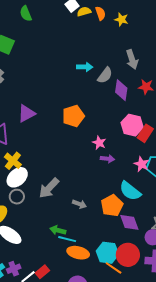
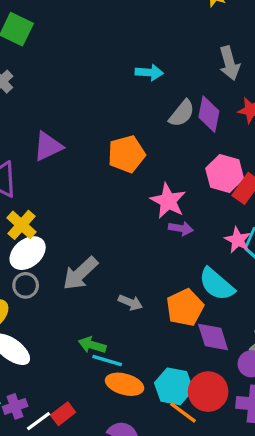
gray semicircle: (105, 75) -> (182, 113), moved
pink star: (99, 143) -> (168, 201), size x1.5

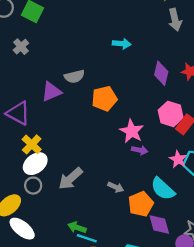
gray arrow: (229, 63) -> (175, 20), moved
gray semicircle: (182, 113) -> (74, 76), moved, turned 36
gray arrow: (130, 303) -> (116, 187), moved

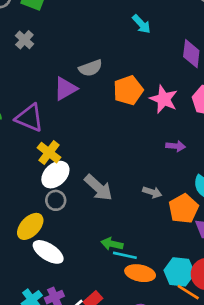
cyan arrow: (122, 44) -> (141, 24), turned 48
pink star: (132, 131) -> (164, 99), moved
gray arrow: (70, 179) -> (98, 188), turned -90

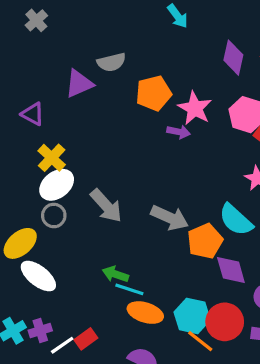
purple triangle: (30, 118) -> (33, 114), size x0.7
purple arrow: (176, 146) -> (179, 132), moved
gray arrow: (152, 192) -> (170, 218), size x1.6

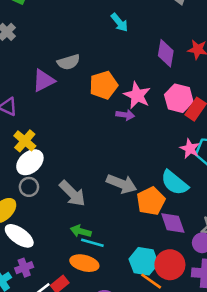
gray arrow: (106, 206) -> (72, 193), moved
orange ellipse: (145, 313) -> (84, 263), moved
purple cross: (40, 331) -> (24, 268), moved

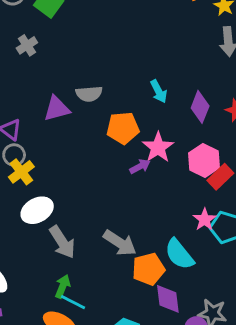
cyan arrow: (119, 22) -> (159, 91), moved
purple arrow: (125, 115) -> (140, 166), turned -48
white ellipse: (30, 162) -> (37, 210), moved
gray circle: (29, 187) -> (14, 155), moved
green arrow: (81, 231) -> (63, 286), turned 84

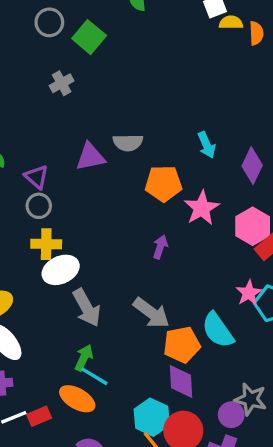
purple arrow: (140, 166) -> (160, 247), moved, turned -48
yellow cross: (21, 172) -> (46, 244), moved, turned 35
purple diamond: (168, 299) -> (181, 382), moved

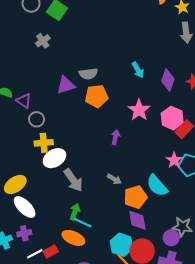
purple triangle: (37, 177) -> (24, 101), moved
orange pentagon: (164, 184) -> (97, 96), moved
gray arrow: (151, 313) -> (114, 179), size x0.6

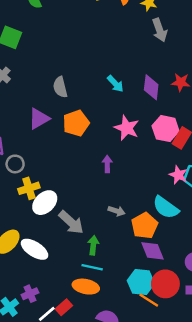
gray semicircle: (88, 74) -> (60, 87), moved, turned 96
white ellipse: (25, 207) -> (35, 249), moved
green arrow: (75, 212) -> (93, 245), moved

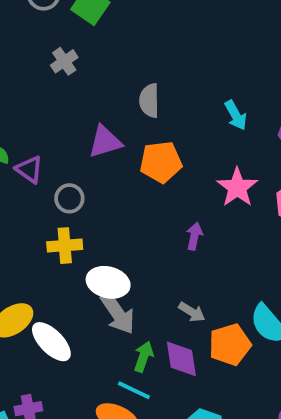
gray circle: (15, 164) -> (69, 198), moved
white ellipse: (45, 203) -> (108, 282), moved, turned 45
purple diamond: (152, 251) -> (181, 359), moved

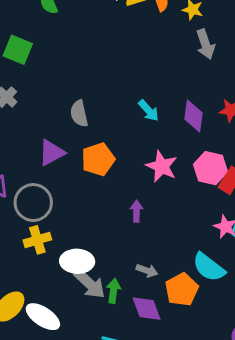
gray circle: (69, 198) -> (33, 203), size x1.6
green arrow: (144, 357) -> (113, 291), moved

